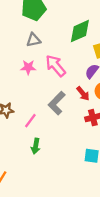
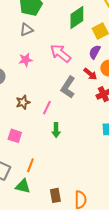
gray triangle: (33, 40) -> (27, 30), moved
pink star: (28, 67) -> (26, 60), moved

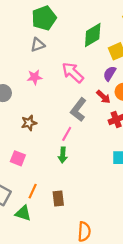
pink line: (47, 108) -> (67, 134), moved
brown rectangle: (55, 195) -> (58, 198), moved

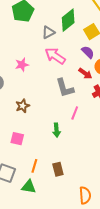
gray triangle: (38, 45) -> (48, 32), moved
purple semicircle: (110, 74) -> (88, 52), turned 112
gray L-shape: (78, 110) -> (65, 88), turned -45
pink line: (67, 134) -> (75, 113), moved

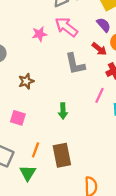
pink star: (22, 65) -> (39, 34), moved
pink line: (75, 113) -> (100, 95), moved
brown rectangle: (58, 169) -> (62, 155), size x1.5
green triangle: (29, 187) -> (28, 173), turned 49

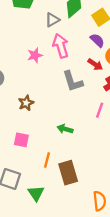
pink arrow: (66, 27) -> (61, 46), turned 40
green arrow: (63, 111) -> (65, 129), turned 112
orange line: (36, 150) -> (47, 160), moved

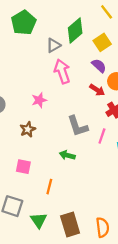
pink star: (35, 55) -> (39, 100), moved
gray L-shape: (73, 81) -> (78, 126), moved
brown rectangle: (68, 173) -> (70, 224), moved

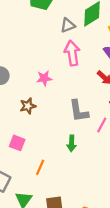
green arrow: (67, 155) -> (72, 143), moved, turned -112

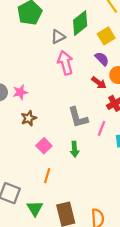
pink star: (44, 78) -> (20, 92), moved
pink square: (17, 143) -> (44, 146), moved, turned 32

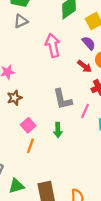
gray triangle: (58, 37) -> (21, 21), moved
orange line: (47, 176) -> (30, 146), moved
green triangle: (35, 208) -> (16, 186), turned 42

